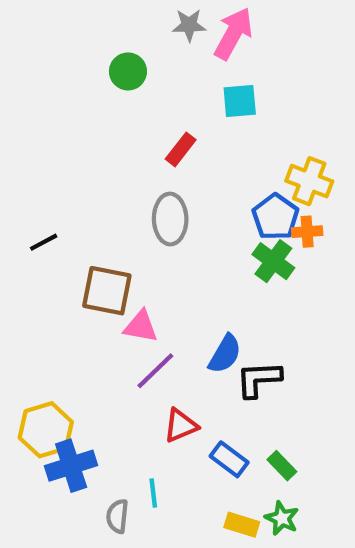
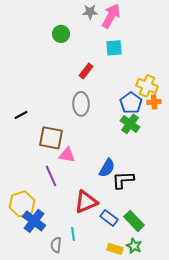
orange cross: (307, 232) -> (154, 102), moved
purple line: (155, 371) -> (51, 176), moved, turned -70
red triangle: (181, 426) -> (86, 202), size x1.4
blue cross: (71, 466) -> (34, 221), turned -35
green rectangle: (282, 466) -> (134, 221), size x1.5

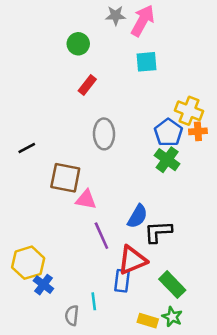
red rectangle: (86, 71) -> (87, 85), moved
purple line: (51, 176) -> (101, 236), moved
red triangle: (86, 202) -> (132, 260), moved
blue rectangle: (109, 218) -> (122, 281), moved, turned 60
blue cross: (34, 221) -> (43, 285), size x0.7

